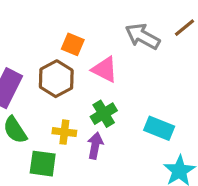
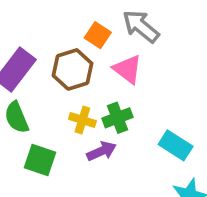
gray arrow: (143, 36) -> (141, 26), moved
yellow cross: (64, 132) -> (82, 120), moved
purple arrow: (95, 146) -> (101, 151), turned 45

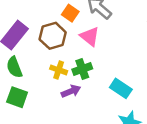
green square: (40, 160) -> (17, 97), moved

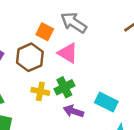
purple arrow: (71, 91) -> (74, 111), moved, turned -132

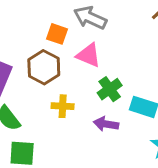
green cross: (64, 87) -> (110, 89), moved

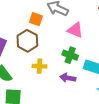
pink triangle: (88, 55) -> (75, 30), moved
green cross: (110, 89) -> (70, 55), turned -35

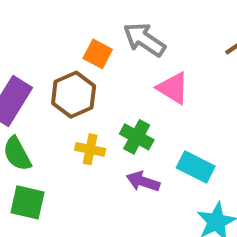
green cross: (70, 55) -> (137, 137), moved

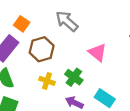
gray arrow: (144, 39) -> (67, 21), moved
orange square: (98, 54) -> (22, 24), moved

